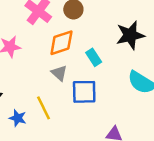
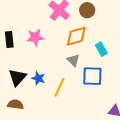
yellow line: (44, 108) -> (59, 87), turned 48
blue star: (18, 118) -> (38, 78), moved

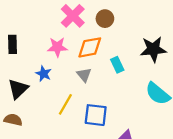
pink star: (35, 37) -> (57, 47), moved
blue square: (92, 76) -> (96, 115), moved
blue star: (38, 78) -> (44, 74), moved

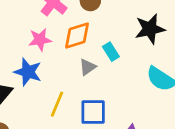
blue star: (44, 74) -> (28, 72), size x1.5
gray triangle: (84, 75) -> (87, 67), moved, turned 42

